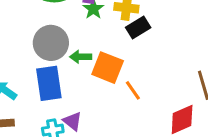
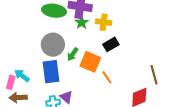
black rectangle: (138, 27) -> (111, 44), moved
green arrow: (81, 57) -> (73, 54), turned -56

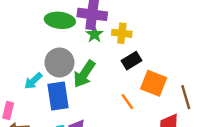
green arrow: (73, 54) -> (84, 74), size x1.6
orange square: (90, 62) -> (154, 83), moved
cyan arrow: (22, 76) -> (33, 81), moved, turned -77

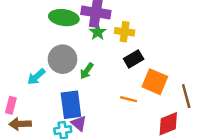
green arrow: (84, 74) -> (87, 71), size x0.6
blue rectangle: (58, 96) -> (71, 105), moved
orange line: (127, 102) -> (129, 99), turned -42

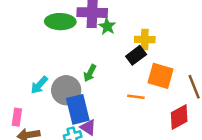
green star: (98, 32) -> (107, 26), moved
yellow cross: (125, 32) -> (145, 39), moved
gray circle: (63, 59) -> (66, 90), moved

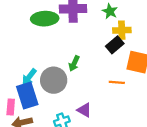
green star: (107, 26) -> (110, 11), moved
blue rectangle: (78, 109) -> (27, 95), moved
purple triangle: (88, 127) -> (84, 110), moved

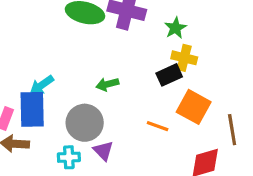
green arrow: (74, 63) -> (107, 84), turned 35
gray circle: (54, 80) -> (85, 123), moved

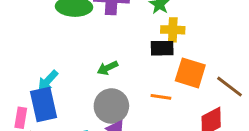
black rectangle: (169, 75) -> (162, 48), turned 35
gray circle: (85, 123) -> (111, 106), moved
brown line: (232, 130) -> (230, 87), turned -32

